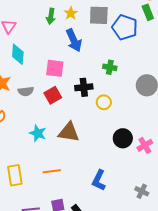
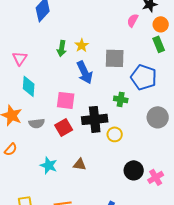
gray square: (99, 15) -> (115, 58), moved
blue pentagon: (125, 27) -> (144, 77), moved
black cross: (84, 87) -> (95, 119), size x1.4
brown triangle: (69, 132) -> (80, 164), size x0.6

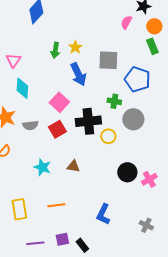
pink square: (66, 100) -> (59, 102), turned 36
gray circle: (158, 117) -> (133, 119), moved

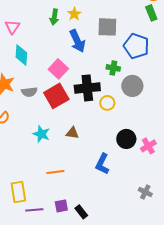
red square: (57, 129) -> (56, 96), size x1.4
yellow rectangle: (19, 209) -> (18, 192), moved
blue L-shape: (103, 214) -> (102, 164), moved

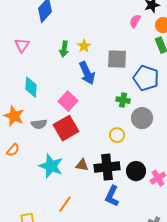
pink triangle: (12, 27) -> (22, 45), moved
black cross: (87, 88) -> (107, 167), moved
cyan star: (41, 134) -> (51, 166), size x1.4
orange line: (55, 172) -> (65, 204), turned -48

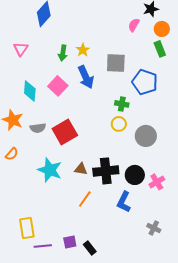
pink square: (68, 101) -> (58, 86), moved
gray circle: (142, 118) -> (146, 136), moved
yellow circle: (117, 135) -> (119, 124), moved
blue L-shape: (112, 196) -> (124, 202), moved
orange line: (65, 204) -> (85, 199), moved

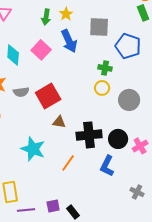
brown triangle: (81, 169) -> (59, 122), moved
cyan star: (50, 170) -> (33, 149), moved

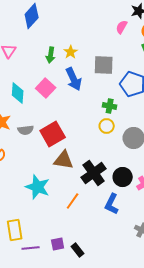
brown triangle: (59, 122) -> (64, 160), size x1.5
black cross: (89, 135) -> (94, 173), turned -30

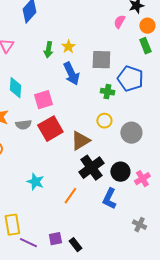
pink square: (46, 88) -> (43, 100), moved, turned 30
green cross: (110, 106) -> (107, 92), moved
brown triangle: (64, 160) -> (80, 141), moved, turned -40
cyan star: (38, 187) -> (35, 182), size x0.7
purple line: (31, 248) -> (28, 243), turned 30

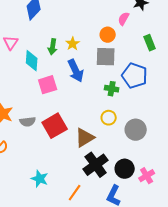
orange circle: (147, 26) -> (108, 35), moved
cyan diamond: (15, 88) -> (32, 61), moved
pink square: (43, 100) -> (48, 85), moved

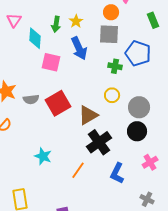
pink square: (48, 85) -> (51, 62), turned 30
black circle: (125, 169) -> (137, 131), moved
pink cross: (147, 176) -> (150, 162), moved

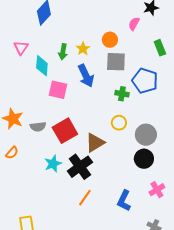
orange circle: (111, 12) -> (110, 40), moved
black cross: (99, 142) -> (80, 167), moved
cyan star: (43, 156) -> (53, 164), moved, turned 30

